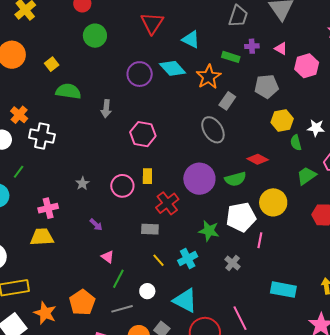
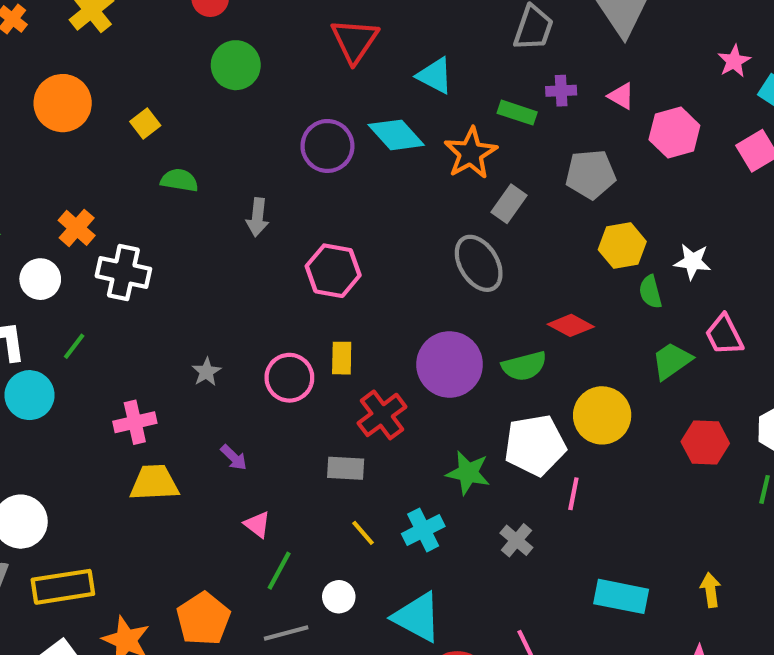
green semicircle: (68, 91) -> (179, 180), size x0.7
yellow trapezoid: (42, 237) -> (154, 483), moved

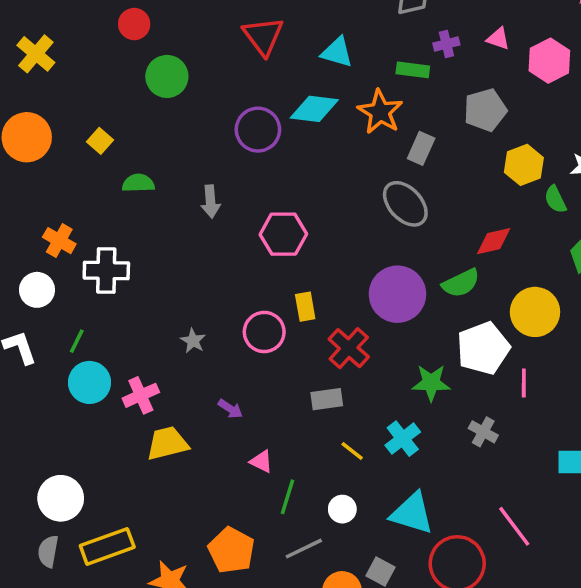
cyan diamond: (396, 135) -> (314, 109), turned -30
red diamond: (571, 325) -> (494, 241), turned -30
cyan circle: (30, 395) -> (89, 382), moved

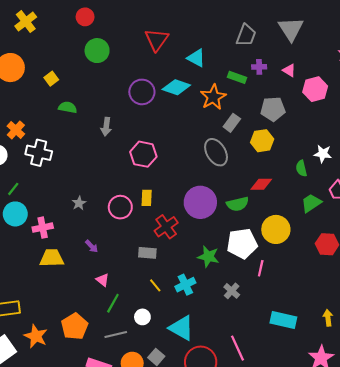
yellow hexagon: (524, 165) -> (262, 141), moved

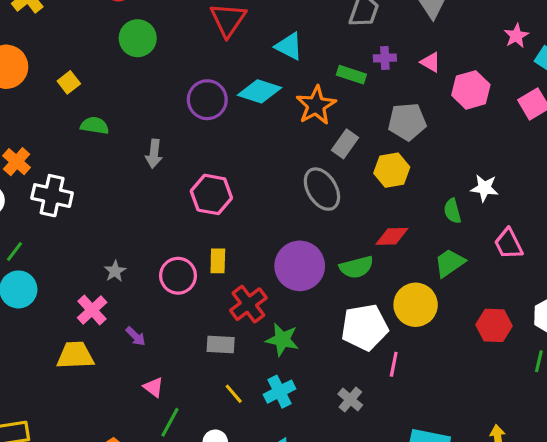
green trapezoid: (311, 203) -> (450, 263), moved
pink cross: (43, 228) -> (92, 310), moved, turned -30
green star: (208, 257) -> (282, 340), moved

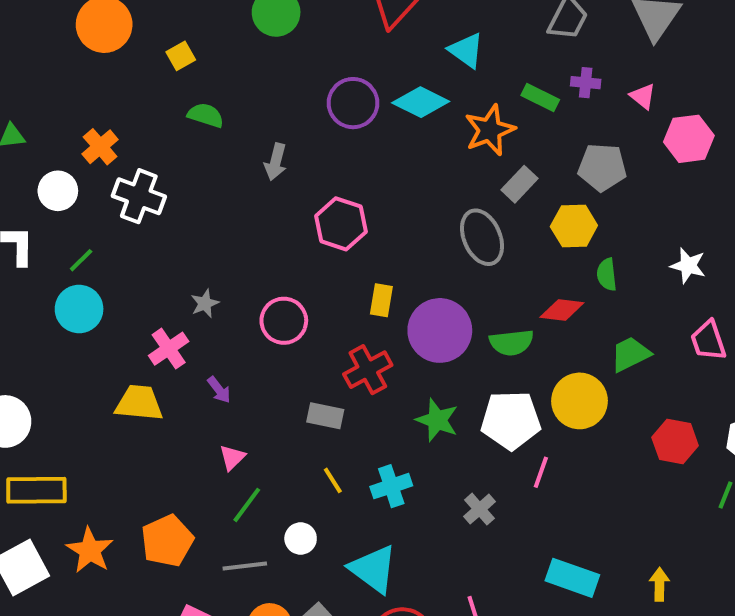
green semicircle: (452, 211) -> (607, 274), moved
yellow rectangle: (218, 261) -> (381, 300), moved
green star: (282, 340) -> (437, 420), moved
pink triangle: (153, 387) -> (232, 457), turned 30

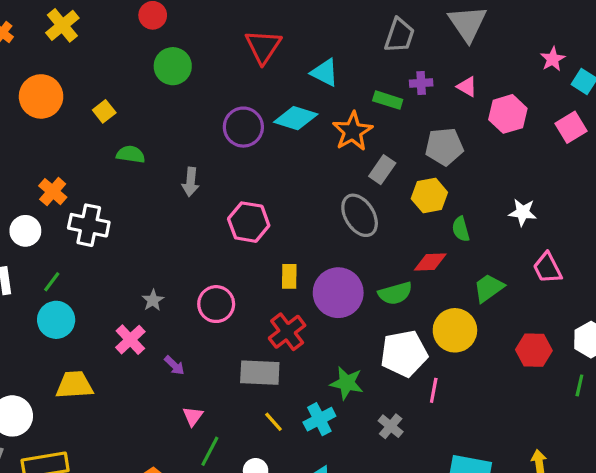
yellow trapezoid: (139, 403) -> (74, 385), moved
gray rectangle: (325, 416) -> (260, 373), size x1.4
green star: (437, 420) -> (347, 383), moved

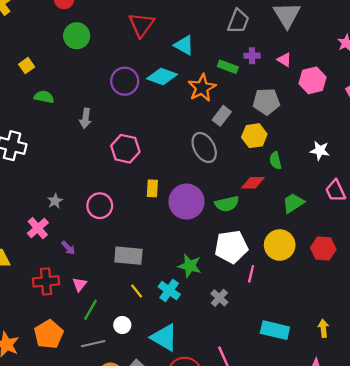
yellow circle: (455, 330) -> (280, 245), moved
red cross: (287, 332) -> (46, 281), moved, turned 30
cyan cross: (319, 419) -> (169, 291), turned -30

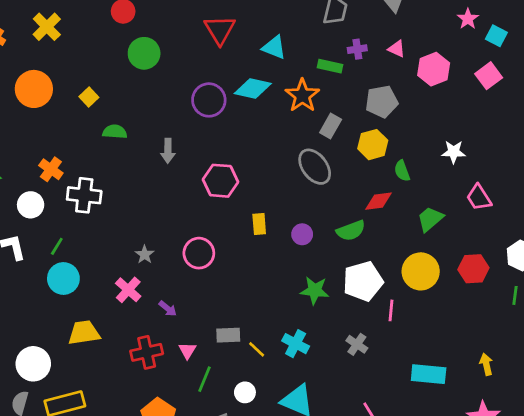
purple circle: (187, 202) -> (302, 234), size x0.5
gray rectangle: (128, 256) -> (228, 335), moved, size x0.7
green star: (190, 266) -> (315, 290), moved

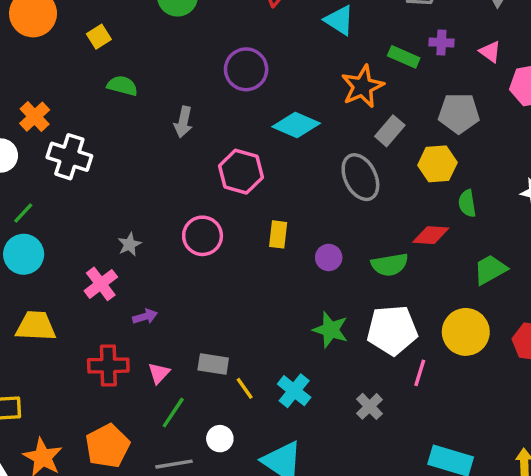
cyan diamond: (253, 88) -> (296, 125), moved
pink circle: (199, 253) -> (203, 236), moved
purple arrow: (168, 309) -> (145, 317), turned -66

